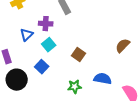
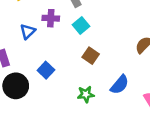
cyan square: (49, 45) -> (81, 25), moved
blue semicircle: (103, 79) -> (120, 85), turned 120

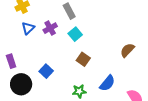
purple cross: (51, 18) -> (50, 28), turned -32
blue triangle: (28, 32) -> (28, 28), moved

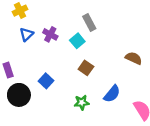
gray rectangle: (69, 11) -> (89, 22), moved
purple cross: (50, 28) -> (50, 34), turned -32
brown semicircle: (127, 50) -> (134, 58), turned 70

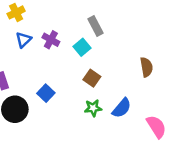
brown semicircle: (134, 58) -> (146, 67), turned 56
green star: (82, 102) -> (93, 108), moved

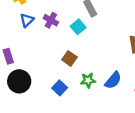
brown square: (92, 78) -> (69, 58), moved
blue square: (46, 93) -> (60, 88), moved

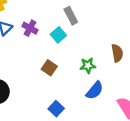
green star: (88, 80) -> (88, 66), moved
blue square: (60, 88) -> (56, 109), moved

